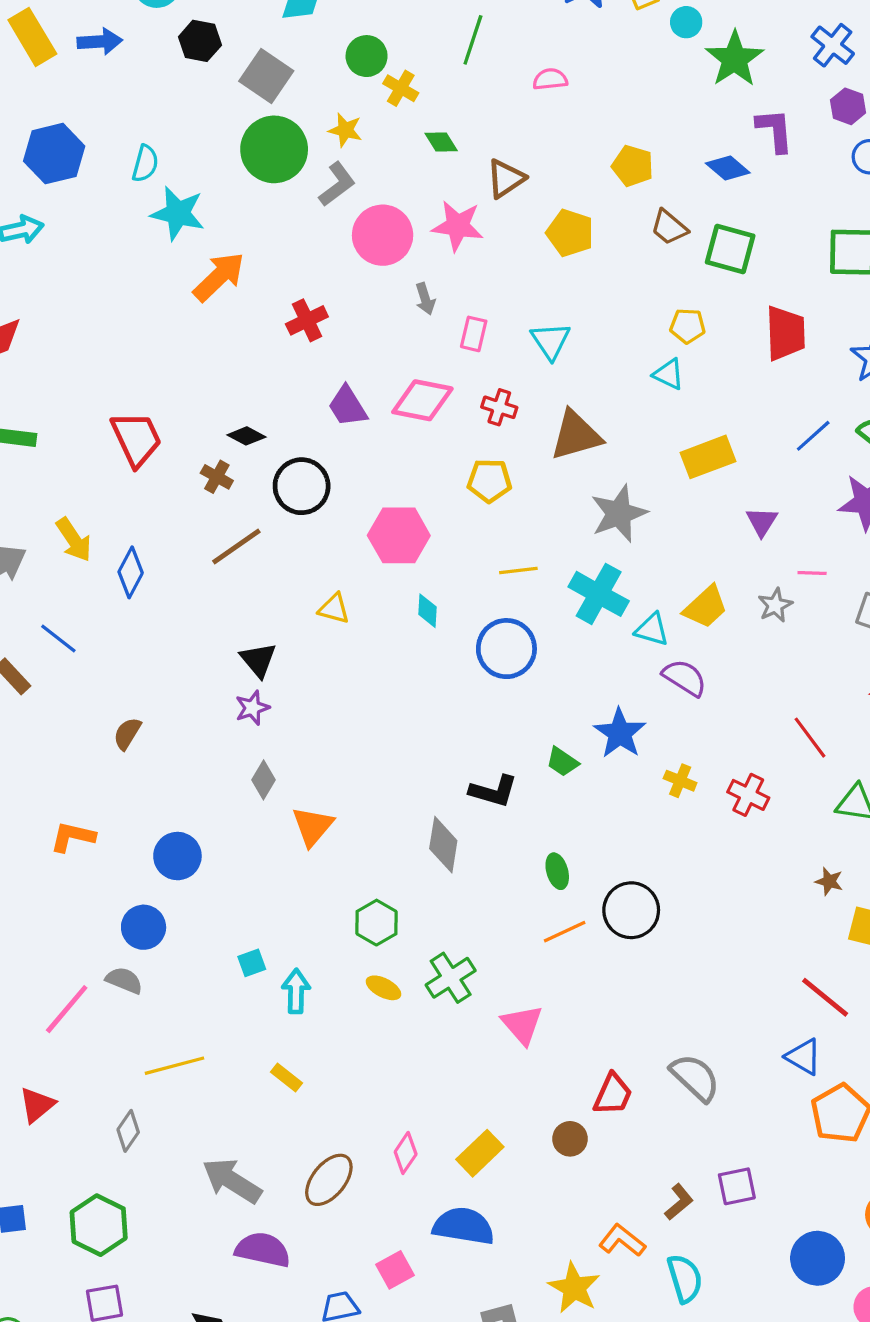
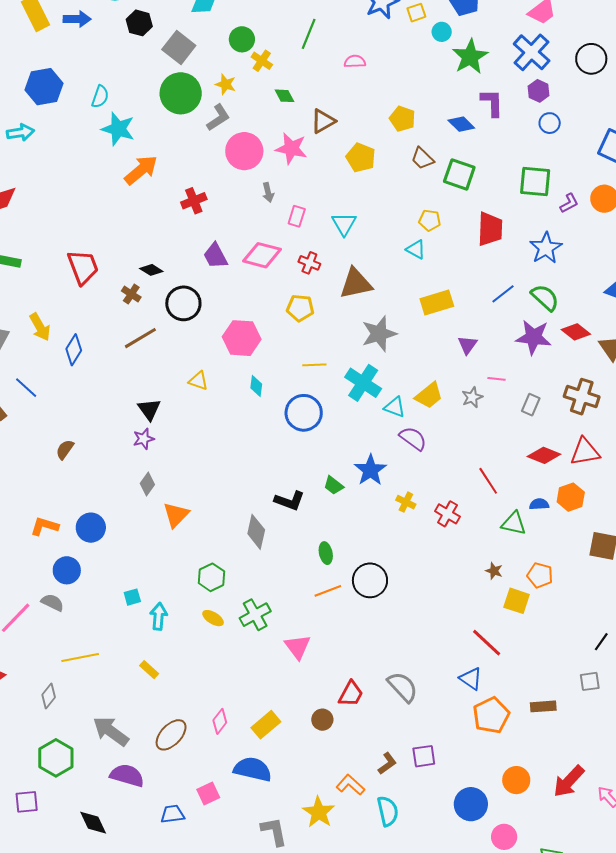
blue cross: (833, 45) -> (532, 52), size x1.4
orange L-shape: (73, 837) -> (44, 526), moved
green hexagon: (99, 1225) -> (56, 758), moved

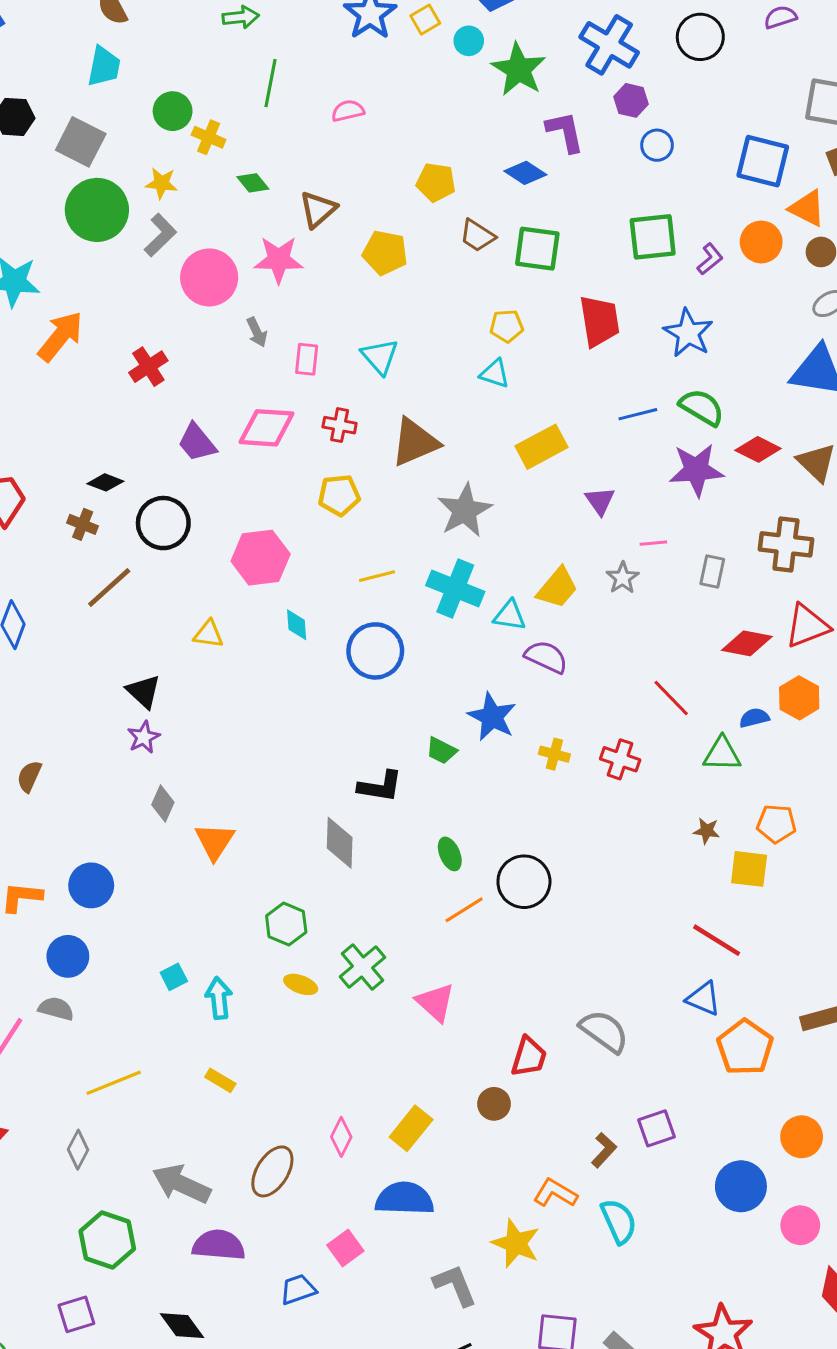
blue line: (503, 294) -> (638, 414), turned 35

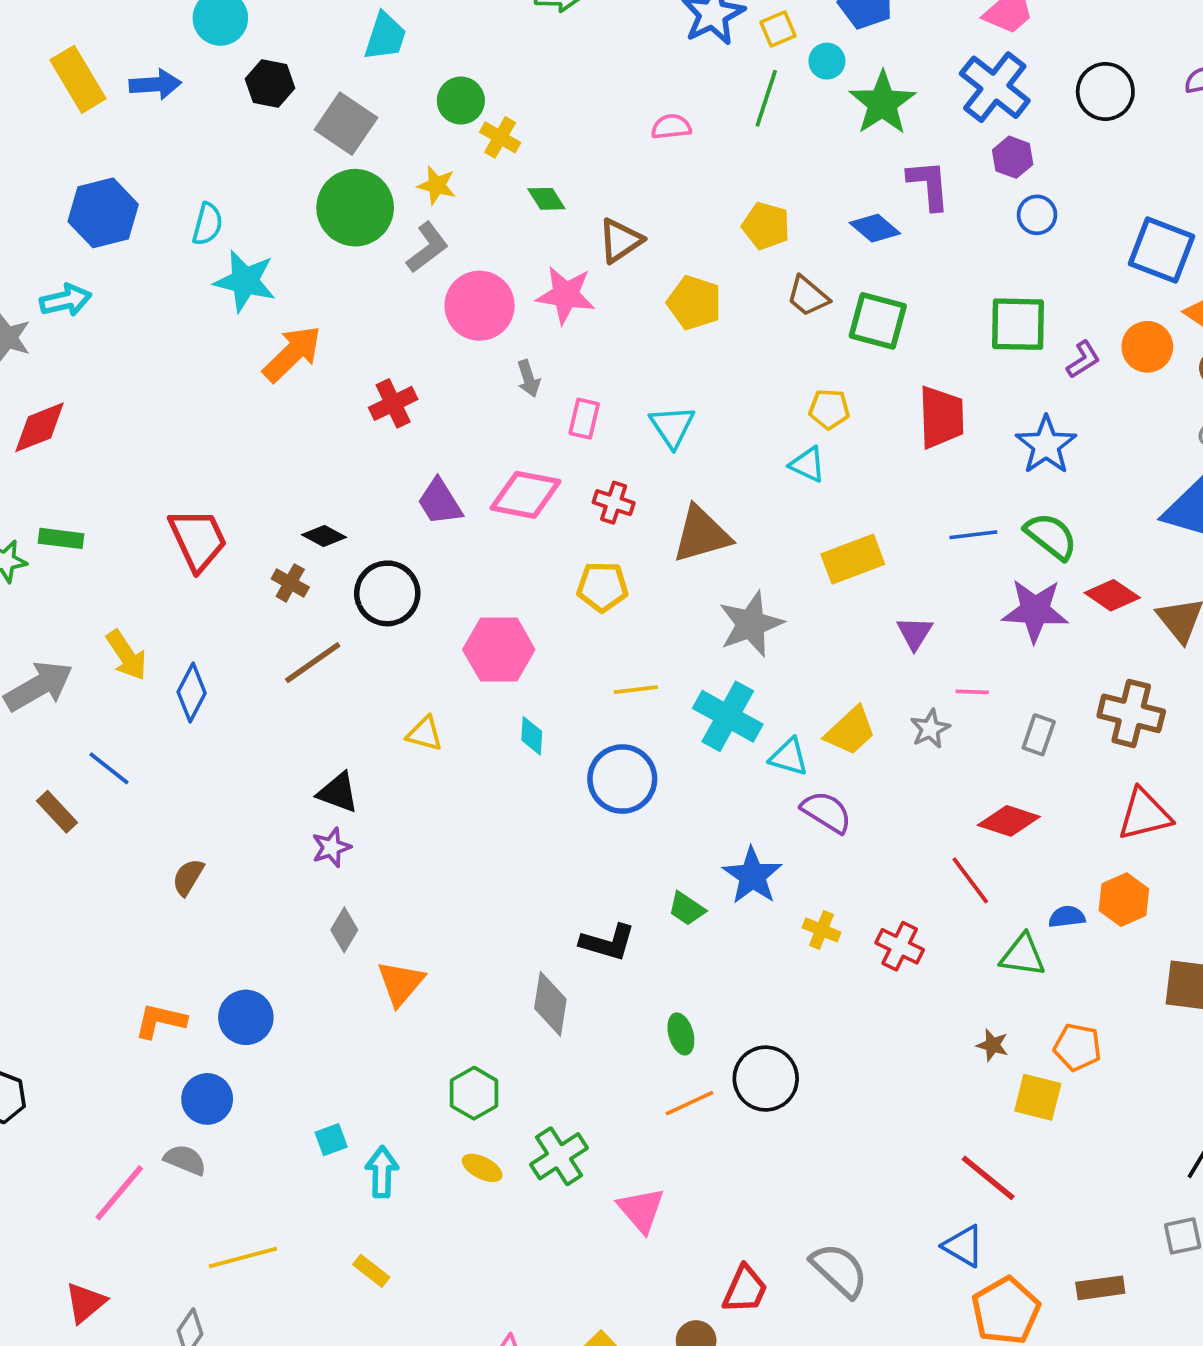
green line: (271, 83) -> (766, 98), moved
red diamond: (747, 643) -> (1009, 821), moved
black triangle: (144, 691) -> (338, 792), turned -30

